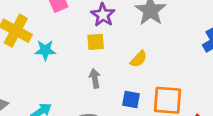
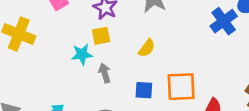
cyan star: (45, 50) -> (82, 54), moved

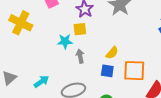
yellow semicircle: (147, 48) -> (112, 53), moved

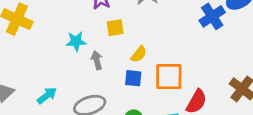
yellow square: (80, 29) -> (115, 28), moved

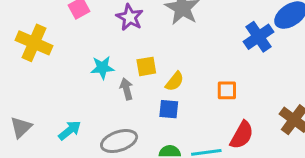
yellow square: (115, 28) -> (146, 66), moved
orange square: (169, 77) -> (227, 90), moved, size x0.6

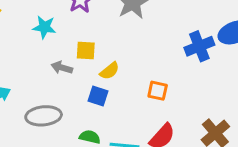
cyan star: (102, 68) -> (44, 27), moved
gray arrow: (126, 89) -> (62, 68), turned -72

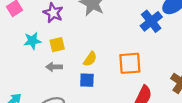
yellow square: (86, 50) -> (57, 45), moved
orange square: (158, 91) -> (130, 63), size x1.5

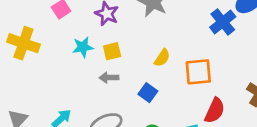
yellow semicircle: (90, 59) -> (162, 58), moved
blue square: (87, 80) -> (148, 93), turned 35

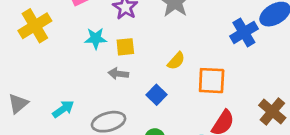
yellow cross: (23, 43) -> (35, 26), turned 32

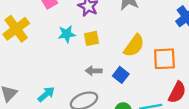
yellow semicircle: (176, 61) -> (134, 46), size x1.5
gray arrow: (118, 74) -> (94, 71), moved

